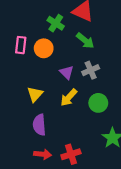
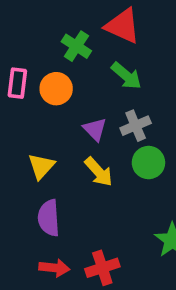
yellow arrow: (69, 97) -> (99, 172), turned -84
green circle: (98, 103) -> (148, 163), moved

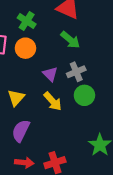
green cross: (76, 46) -> (27, 21), moved
purple semicircle: (49, 218) -> (21, 131), turned 30

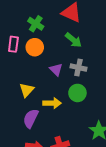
gray cross: (76, 72) -> (78, 68), turned 35
green circle: (84, 95) -> (77, 93), moved
yellow arrow: (53, 101) -> (52, 103), moved, turned -48

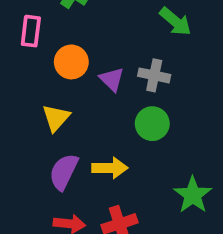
green arrow: (73, 40) -> (175, 21), moved
orange circle: (35, 47) -> (71, 62), moved
yellow arrow: (52, 103) -> (110, 168), moved

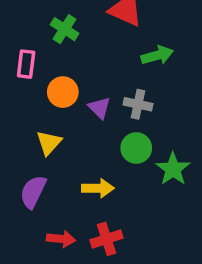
green arrow: (175, 21) -> (157, 55), turned -56
purple semicircle: (64, 172) -> (33, 192), moved
green star: (193, 195) -> (173, 169), moved

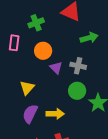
green cross: (65, 29) -> (36, 23), turned 35
orange circle: (63, 92) -> (43, 51), moved
purple semicircle: (33, 192) -> (30, 114), moved

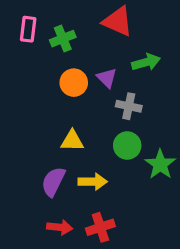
pink rectangle: (14, 43) -> (28, 29), moved
purple triangle: (56, 68) -> (107, 78), moved
yellow triangle: (27, 88) -> (72, 141), moved, turned 49

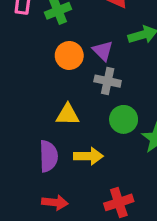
gray cross: (129, 106) -> (108, 81), moved
purple semicircle: (53, 182) -> (48, 156), turned 152
red cross: (100, 227) -> (119, 202), moved

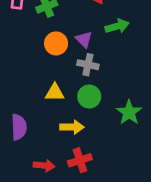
green circle: (124, 119) -> (89, 97), moved
purple semicircle: (48, 156) -> (19, 127), moved
red cross: (119, 202) -> (80, 160), moved

